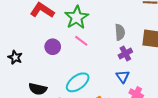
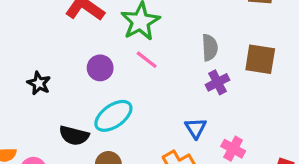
blue triangle: (123, 76) -> (196, 128), moved
cyan ellipse: (78, 82) -> (113, 116), moved

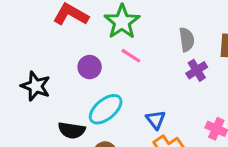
black star: (39, 83) -> (36, 86), size x1.4
blue triangle: (196, 128) -> (156, 120), moved

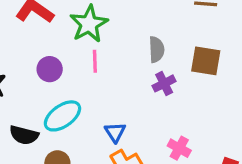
pink line: (131, 56) -> (95, 61), turned 50

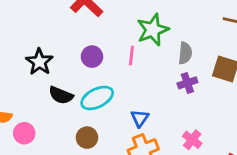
green star: (89, 24) -> (153, 30), moved
black semicircle: (24, 135) -> (61, 95), moved

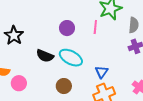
black star: (39, 62) -> (14, 35), moved
cyan ellipse: (97, 98) -> (71, 58), turned 55

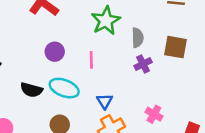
pink line: (95, 27) -> (91, 60), moved

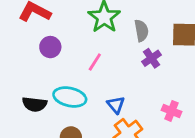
purple circle: (55, 52) -> (50, 47), moved
pink line: (91, 60) -> (95, 62), turned 42

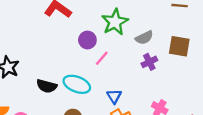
gray semicircle: (141, 31) -> (144, 38), turned 66
purple circle: (50, 47) -> (87, 40), moved

